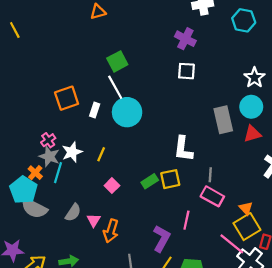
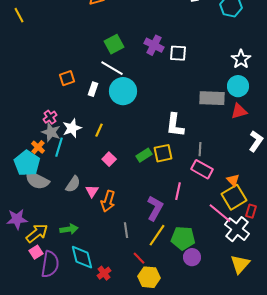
purple cross: (185, 39) -> (154, 45), moved
white line: (115, 87) -> (112, 68), turned -30
orange square: (67, 98) -> (67, 78), size x0.7
gray rectangle: (223, 120) -> (212, 98), turned -75

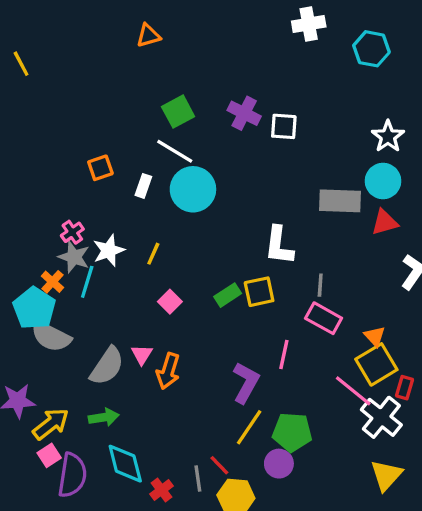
gray semicircle: (73, 184) -> (107, 366), moved, size x1.4
gray line: (126, 230) -> (198, 478), moved
purple circle: (192, 257) -> (279, 464), moved

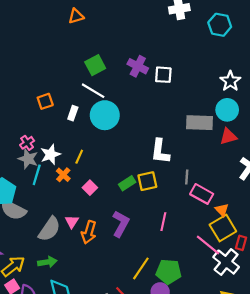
orange cross: (52, 282) -> (63, 175), moved
pink rectangle: (324, 318) -> (202, 194), moved
purple L-shape: (246, 383) -> (121, 224), moved

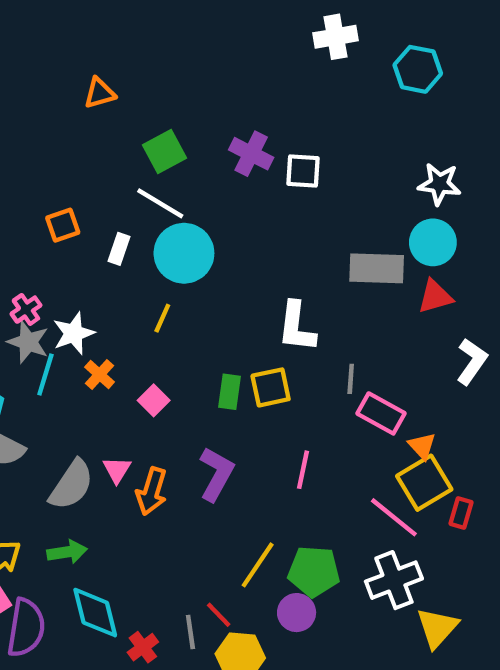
orange triangle: (76, 16) -> (100, 93), moved
white star: (230, 81) -> (439, 184), turned -30
yellow line: (79, 157) -> (162, 318), moved
green rectangle: (127, 183) -> (229, 392), turned -49
white cross: (226, 262) -> (394, 580), moved, turned 30

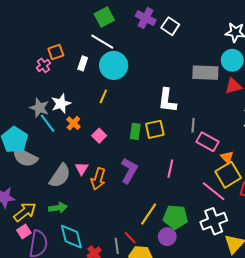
white square: (303, 171) -> (170, 26), turned 30
pink cross: (26, 310) -> (43, 65), moved
cyan line: (45, 374) -> (48, 123), turned -54

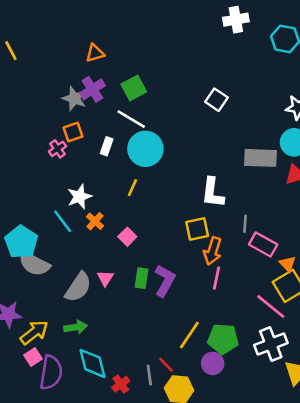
purple cross: (146, 18) -> (92, 89), moved, turned 30
gray star: (39, 108) -> (74, 98), moved
green rectangle: (135, 131) -> (142, 278), moved
orange arrow: (98, 179) -> (213, 251), moved

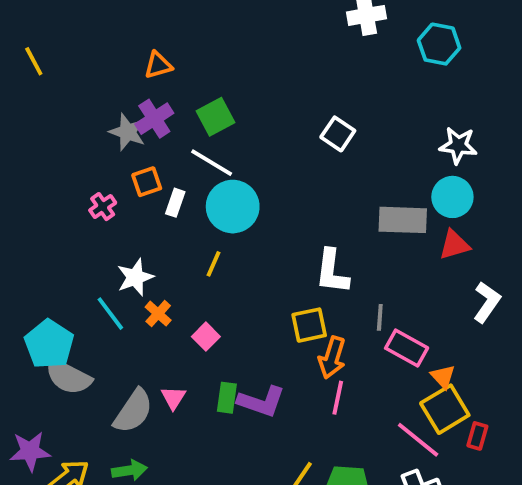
orange square: (73, 132) -> (147, 182), moved
purple L-shape: (165, 281) -> (261, 402), turned 80

